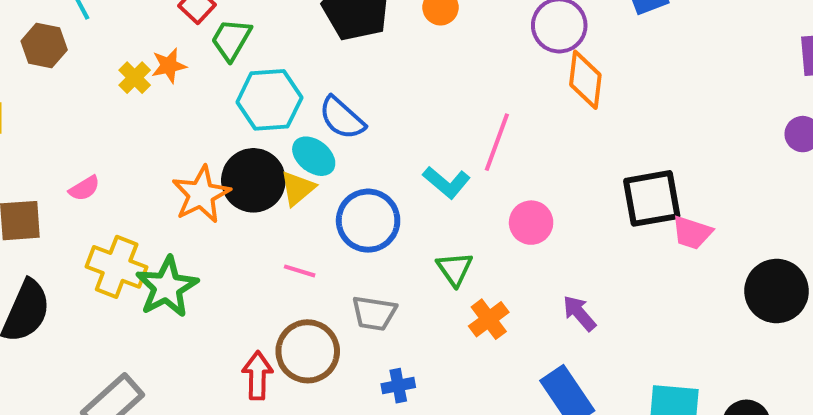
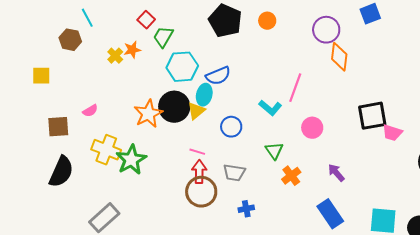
blue semicircle: (342, 118) -> (218, 76), turned -65
cyan ellipse: (314, 156) -> (204, 95), turned 65
blue circle: (368, 221) -> (231, 127), size x0.7
red arrow: (257, 376) -> (199, 172), moved

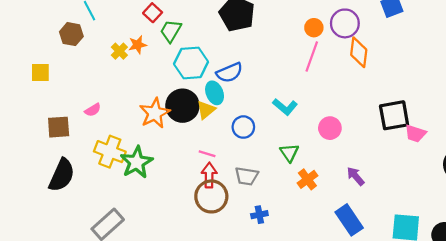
orange circle: (267, 21) -> (314, 28), moved
pink line: (295, 88) -> (312, 57), moved
cyan ellipse: (204, 95) -> (215, 93), turned -35

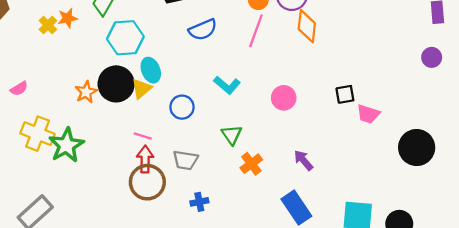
blue semicircle: (229, 73) -> (203, 30), moved
orange star: (155, 113) -> (86, 92), size x0.7
black square: (394, 115) -> (345, 94), size x0.6
pink circle: (330, 128) -> (284, 98), moved

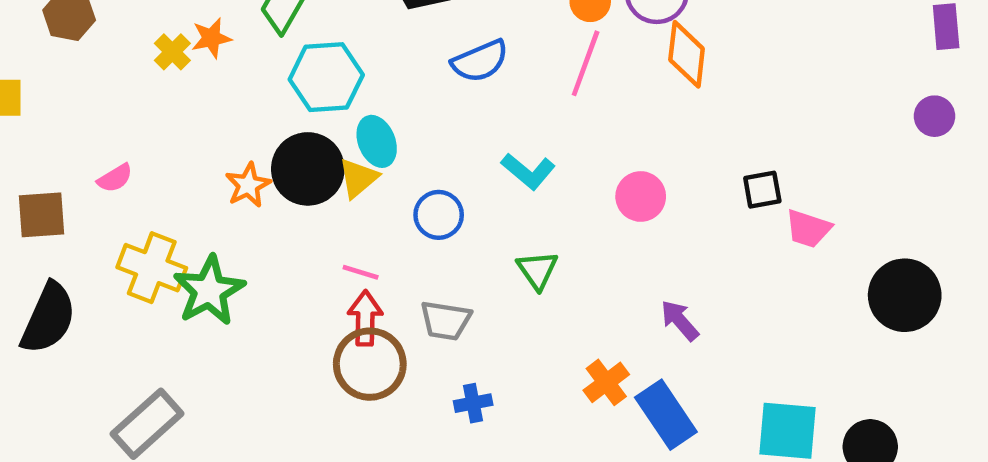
orange cross: (251, 164) -> (606, 382), moved

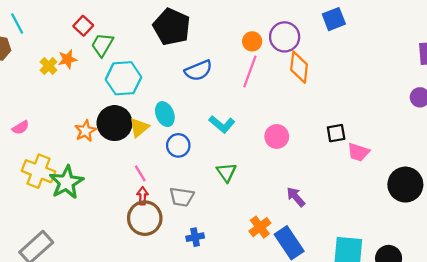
cyan ellipse: (377, 141) -> (165, 114), moved
pink line: (361, 272) -> (140, 173), turned 42
red arrow: (365, 318) -> (143, 196), size x0.7

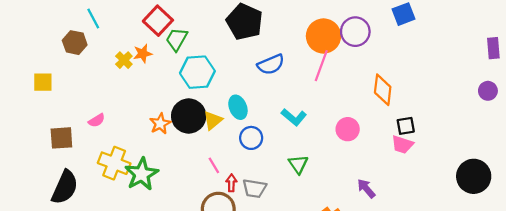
red square: (83, 26) -> (158, 21), size x1.5
orange circle: (252, 41) -> (323, 36), size x1.8
orange diamond: (299, 67) -> (383, 90), moved
pink trapezoid: (358, 152) -> (402, 145), moved
red arrow: (143, 196) -> (231, 183), moved

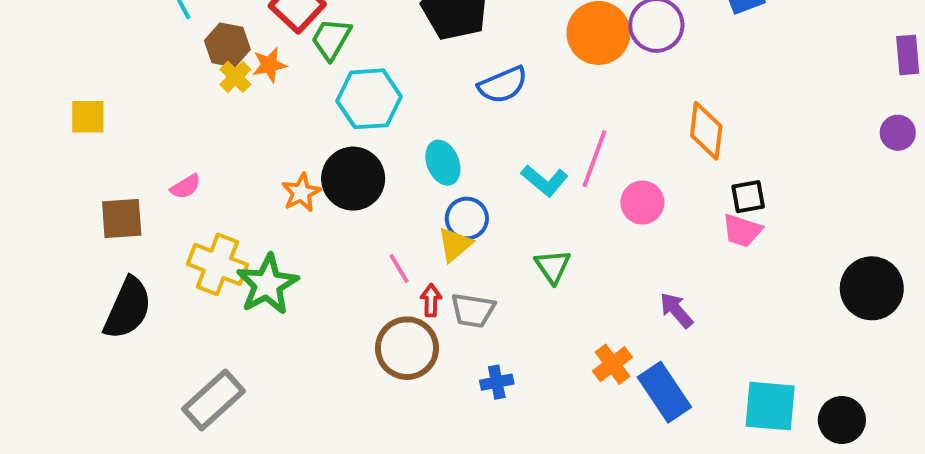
brown hexagon: (75, 43) -> (227, 45), moved
pink line: (321, 66) -> (595, 159), moved
yellow triangle: (213, 120) -> (455, 244), moved

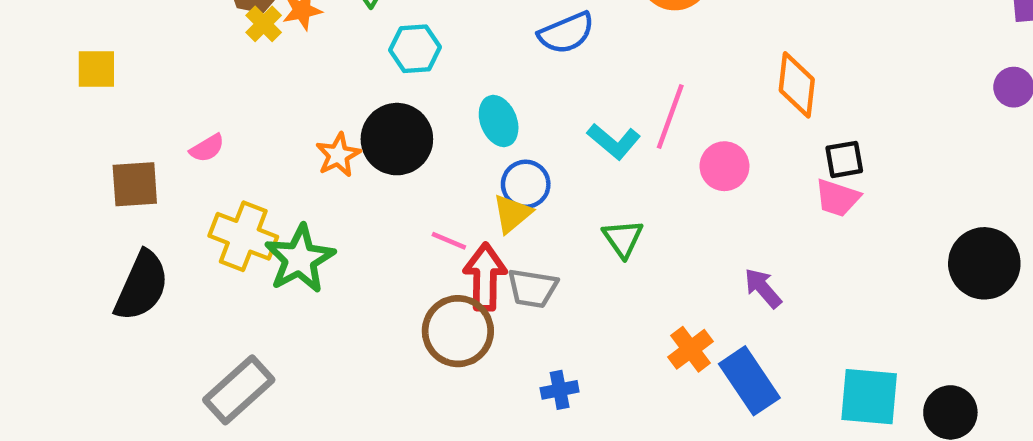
cyan hexagon: (369, 99) -> (415, 49), size x0.7
pink line: (399, 268) -> (449, 241), turned -36
red arrow: (431, 300) -> (485, 277), size x1.8
blue cross: (497, 382) -> (560, 390), moved

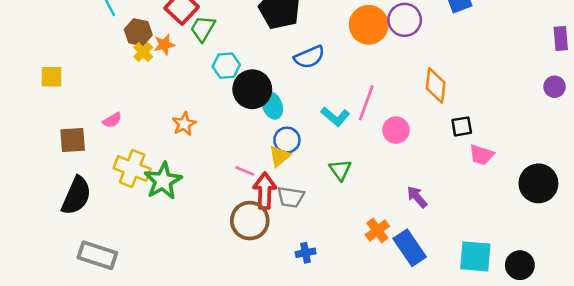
black circle: (397, 139) -> (252, 89), moved
pink trapezoid: (837, 198) -> (481, 155), moved
gray rectangle: (239, 390) -> (97, 255), moved, turned 60

